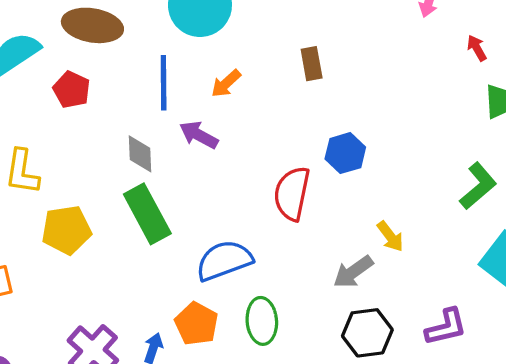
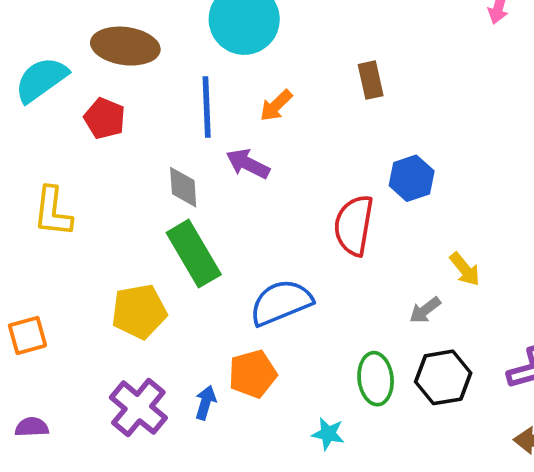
yellow pentagon: (66, 230) -> (139, 311), moved
gray arrow: (353, 272) -> (425, 310), size x0.7
green ellipse: (262, 321) -> (376, 379), moved
orange pentagon: (196, 324) -> (253, 374), turned 30

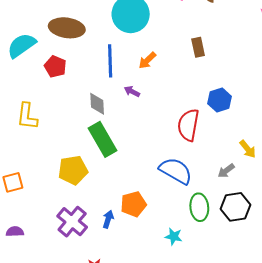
purple arrow: (248, 164) -> (132, 91), size x0.7
blue semicircle: (281, 302) -> (176, 171), moved, turned 52

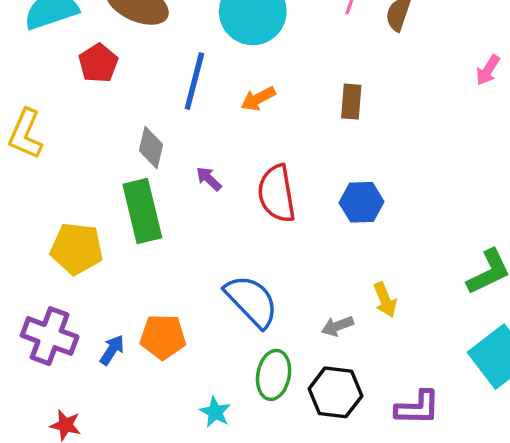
purple arrow: (132, 91) -> (209, 179), moved
red semicircle: (188, 125) -> (277, 194), moved, turned -36
purple cross: (72, 222) -> (50, 336), turned -36

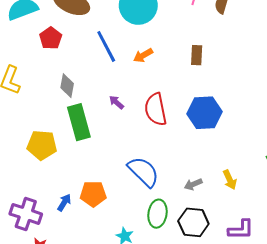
blue line: (194, 81) -> (106, 46), turned -40
gray diamond: (151, 148) -> (67, 86), moved
blue hexagon: (362, 202) -> (205, 113), size x1.4
yellow arrow: (385, 300) -> (230, 180), moved
purple cross: (50, 336) -> (26, 214), moved

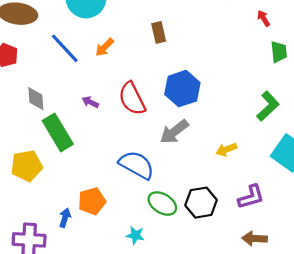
yellow arrow: (230, 180) -> (226, 150), turned 108
gray arrow: (193, 184) -> (174, 132), moved, size x1.6
green ellipse: (157, 214) -> (162, 204), turned -52

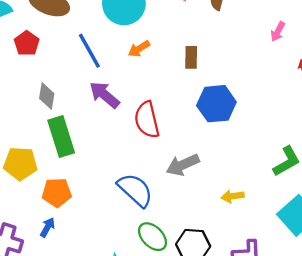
orange arrow: (105, 47) -> (139, 49), moved
blue hexagon: (182, 89) -> (216, 104), moved
purple arrow: (90, 102) -> (104, 95), moved, size x1.8
orange pentagon: (92, 201) -> (57, 193), moved

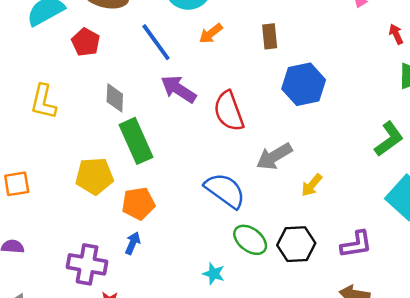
yellow arrow: (233, 196) -> (312, 185), moved, turned -35

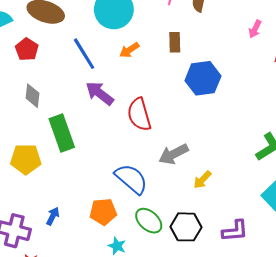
brown rectangle: (270, 36) -> (175, 42), moved
blue hexagon: (304, 84) -> (203, 78), moved
gray diamond: (115, 98) -> (32, 96), moved
orange pentagon: (138, 203) -> (103, 212), moved

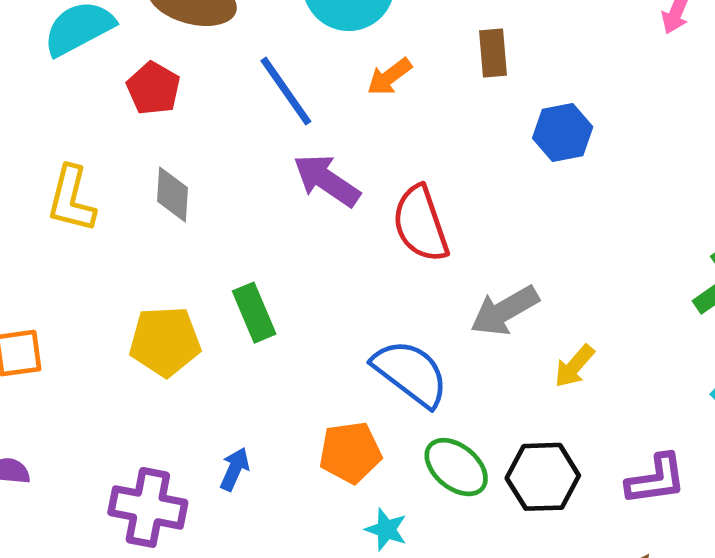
blue hexagon: (203, 78) -> (563, 133), size x0.7
green rectangle: (62, 133) -> (254, 313), moved, size x0.7

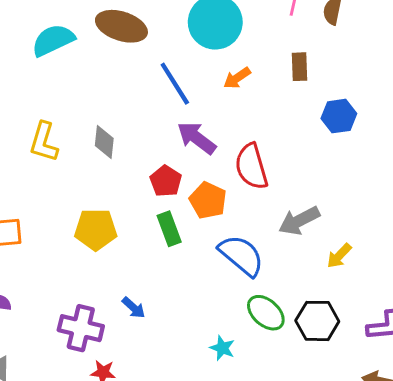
red pentagon: (153, 88) -> (166, 181), moved
green rectangle: (254, 313) -> (169, 229), moved
orange pentagon: (350, 452) -> (208, 200), moved, turned 30
blue arrow: (235, 469) -> (134, 308), turned 105

